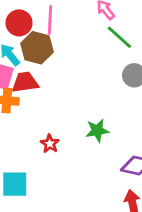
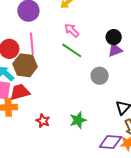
green line: (119, 37) -> (72, 50), moved
red star: (50, 144) -> (43, 121), moved

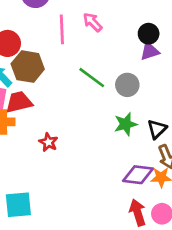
pink line: (32, 44) -> (62, 29), moved
green line: (72, 50) -> (92, 78), moved
green star: (78, 120) -> (126, 124), moved

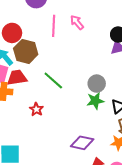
green line: (92, 78) -> (53, 80), moved
gray circle: (127, 85) -> (97, 84), moved
purple diamond: (138, 175) -> (82, 143), moved

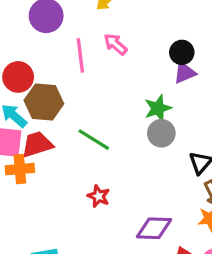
green star: (95, 101) -> (158, 108), moved
red star: (36, 109) -> (99, 196), moved

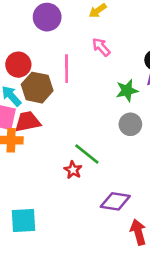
pink line: (80, 55) -> (67, 69), moved
green star: (158, 108) -> (127, 91), moved
green line: (94, 140) -> (87, 154), moved

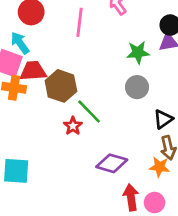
brown hexagon: (37, 88) -> (61, 86), moved

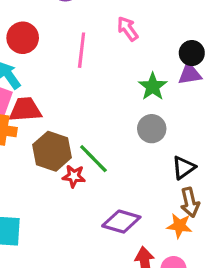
green star: (138, 52) -> (153, 87), turned -30
brown hexagon: (61, 86) -> (52, 151), moved
red star: (73, 126) -> (74, 176), turned -30

